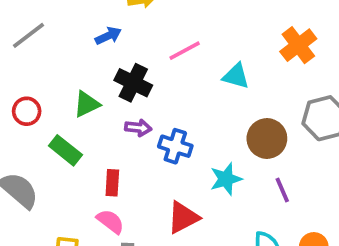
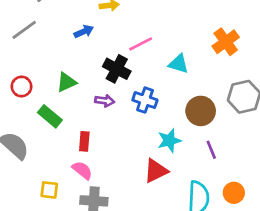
black cross: (133, 83) -> (117, 69), moved
blue cross: (175, 146) -> (145, 100), moved
red triangle: (183, 217) -> (156, 171), moved

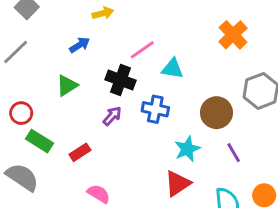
cyan triangle: (179, 64) -> (172, 69), moved
green triangle: (66, 82) -> (67, 85), moved
purple arrow: (105, 101) -> (112, 116), turned -48
green rectangle: (50, 116) -> (40, 141), moved
red rectangle: (84, 141) -> (80, 152), moved, turned 60

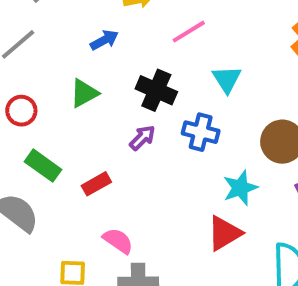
pink line: (142, 50) -> (189, 32), moved
cyan triangle: (172, 69) -> (227, 79), turned 45
red circle: (21, 113) -> (21, 111), moved

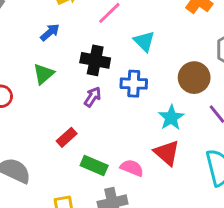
green rectangle: (43, 166) -> (94, 165), moved
red triangle: (224, 233) -> (167, 153), turned -36
pink semicircle: (118, 241) -> (132, 168), moved

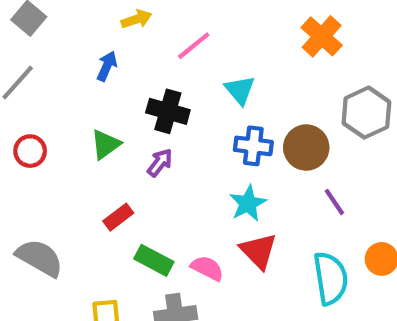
blue arrow: (50, 32) -> (107, 66), turned -30
green triangle: (44, 74) -> (105, 144), moved
blue cross: (134, 84) -> (253, 146), moved
cyan star: (171, 118) -> (248, 203), moved

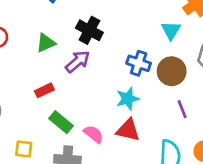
cyan triangle: (240, 90) -> (171, 30), moved
purple arrow: (160, 163) -> (78, 62), size x1.4
red triangle: (258, 251) -> (128, 130), turned -45

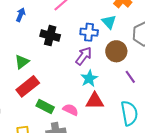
green triangle: (46, 43) -> (22, 62), moved
purple arrow: (78, 62) -> (84, 56), moved
blue cross: (139, 63) -> (89, 32), moved
red rectangle: (44, 90) -> (28, 86), size x1.6

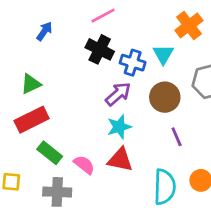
blue arrow: (21, 15) -> (44, 31), moved
black cross: (50, 36) -> (100, 49), moved

